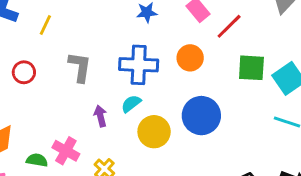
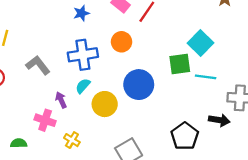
gray L-shape: (80, 67) -> (38, 65), turned -35
green square: (251, 68) -> (180, 64), moved
pink cross: (66, 151) -> (45, 120), moved

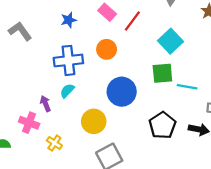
cyan square: (200, 43) -> (170, 41), moved
gray L-shape: (38, 65) -> (20, 31), moved
yellow circle: (105, 104) -> (94, 121), moved
black pentagon: (185, 136) -> (162, 125), moved

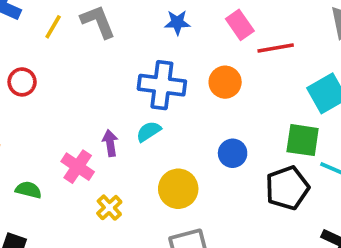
red line: (132, 21) -> (276, 48), turned 30
blue circle: (122, 92) -> (233, 153), size x0.6
black pentagon: (162, 125) -> (287, 188), moved

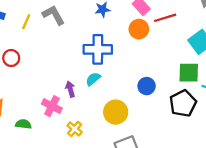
orange circle: (225, 82) -> (139, 29), moved

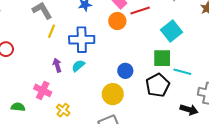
yellow line: (26, 22) -> (52, 31), moved
purple arrow: (70, 89) -> (57, 65), moved
yellow circle: (116, 112) -> (113, 94), moved

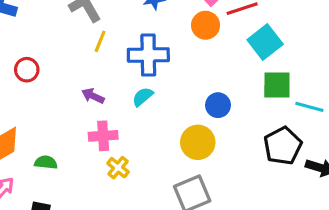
cyan square: (172, 31) -> (265, 42), moved
purple arrow: (57, 65) -> (93, 96), moved, turned -48
black pentagon: (158, 85) -> (283, 146), moved
pink cross: (43, 90) -> (103, 136), moved, turned -30

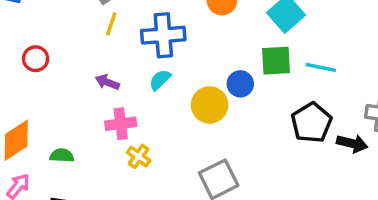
green square: (277, 85) -> (276, 61), moved
cyan line: (309, 107) -> (321, 67), moved
yellow circle: (198, 142) -> (210, 105), moved

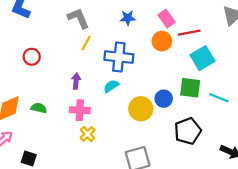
purple arrow: (107, 82) -> (76, 81), turned 63
black pentagon: (311, 123) -> (188, 131), moved
green semicircle: (62, 156) -> (39, 108), moved

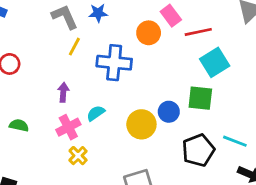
blue star: (128, 18) -> (98, 13), moved
orange circle: (162, 41) -> (149, 33), moved
cyan semicircle: (111, 86) -> (96, 113), moved
cyan line: (219, 98) -> (235, 141), moved
pink cross: (80, 110) -> (68, 127), turned -30

